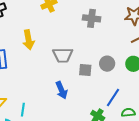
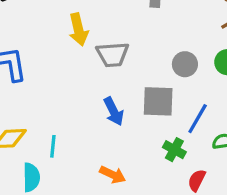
yellow arrow: (28, 40) -> (78, 30), moved
gray square: (85, 70) -> (158, 101), moved, size x1.5

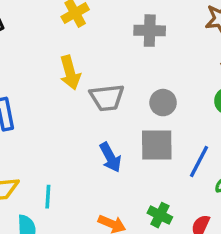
gray circle: (185, 64) -> (163, 103), moved
green cross: (174, 150) -> (160, 215), moved

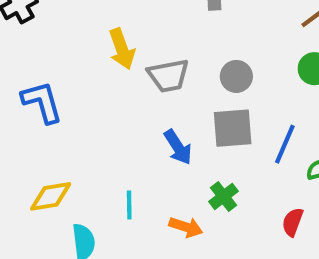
cyan line: (48, 197) -> (129, 205), moved
green cross: (160, 215) -> (223, 196), moved, turned 30

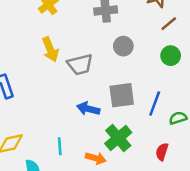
gray circle: (236, 76) -> (123, 46), moved
blue arrow: (178, 147) -> (88, 109), turned 140
green cross: (223, 196) -> (118, 138), size x1.5

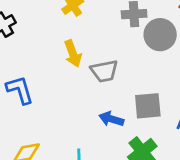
gray circle: (123, 46) -> (160, 35), moved, size x1.5

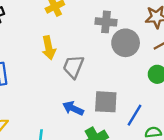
gray trapezoid: (104, 71) -> (73, 67), turned 115

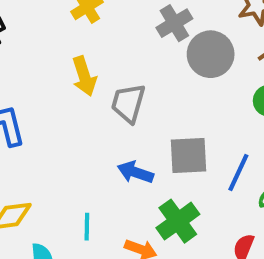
gray cross: (106, 22) -> (174, 23), turned -30

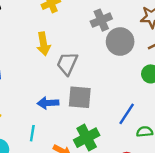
gray square: (189, 156) -> (80, 97), moved
blue arrow: (135, 172) -> (48, 103), moved, turned -30

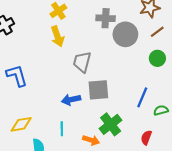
gray cross: (101, 20) -> (106, 18), turned 36
yellow arrow: (43, 44) -> (57, 36), moved

